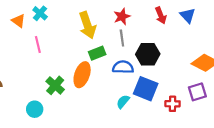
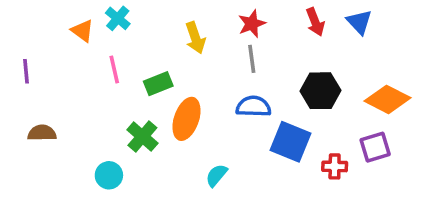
yellow arrow: (87, 25) -> (195, 38), size x0.7
green rectangle: (97, 53) -> (158, 84), moved
black hexagon: (148, 54) -> (320, 91), moved
cyan semicircle: (123, 102) -> (216, 175), moved

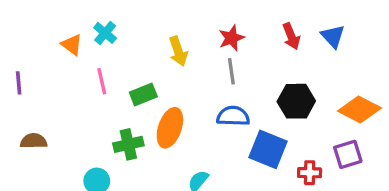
green cross: (142, 136) -> (128, 144), turned 36

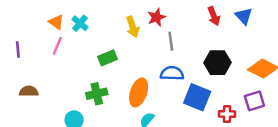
cyan cross: (105, 33) -> (80, 23), moved
red star: (231, 38) -> (157, 17), moved
pink line: (102, 81) -> (57, 46), moved, turned 36
orange ellipse: (170, 128) -> (139, 92), moved

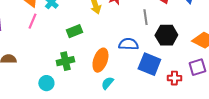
gray line: (171, 41) -> (145, 17), moved

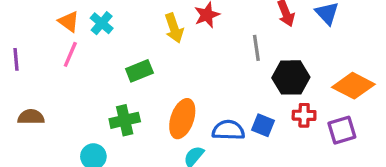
blue semicircle: (128, 44) -> (228, 130), moved
blue square: (149, 64) -> (263, 125), size x0.6
red cross: (174, 78) -> (304, 115), moved

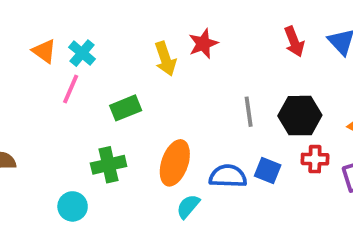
gray line: (256, 48) -> (249, 112), moved
pink line: (70, 54) -> (71, 89), moved

